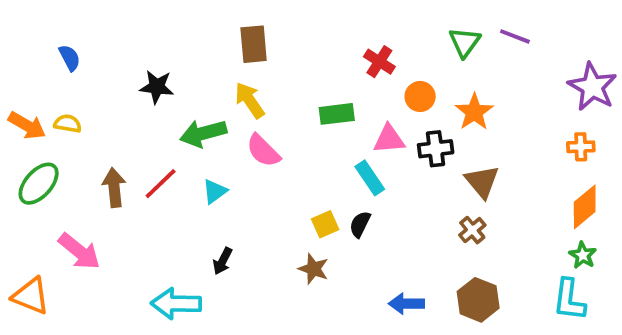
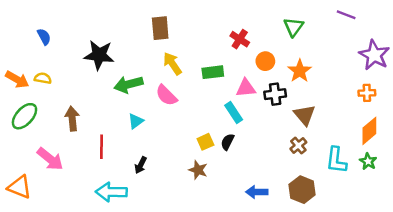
purple line: (515, 36) -> (346, 15), moved
black star: (157, 87) -> (99, 55), size x1.4
yellow arrow: (250, 100) -> (172, 64), moved
red line: (161, 184) -> (102, 147), moved, turned -45
cyan L-shape: (569, 300) -> (336, 160), moved

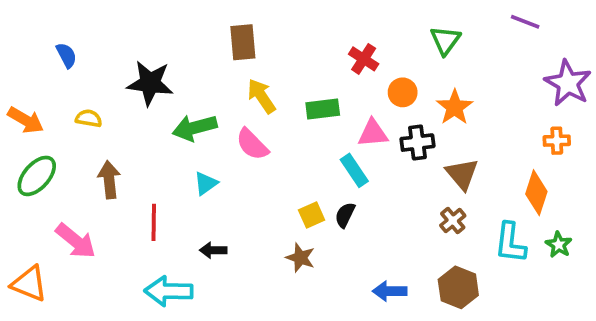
yellow semicircle: (43, 78) -> (89, 118), moved
orange diamond: (369, 131) -> (536, 193), moved, turned -32
black arrow: (141, 165) -> (213, 250), turned 63

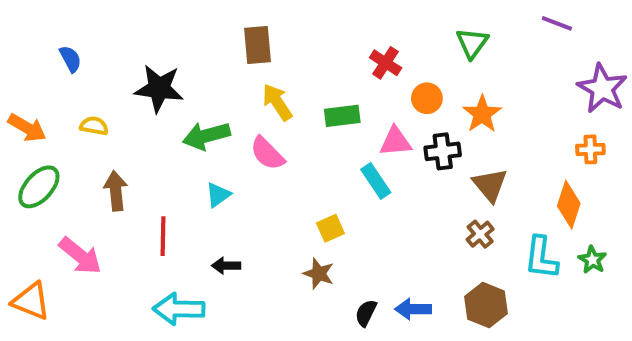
black semicircle: (345, 215) -> (366, 313), moved

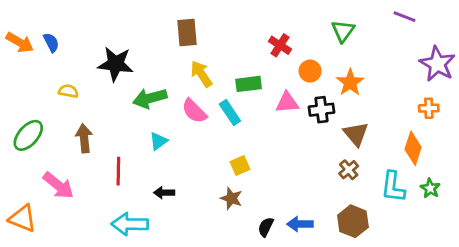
orange arrow: (27, 128) -> (20, 42), moved
cyan rectangle: (376, 181) -> (230, 113), moved

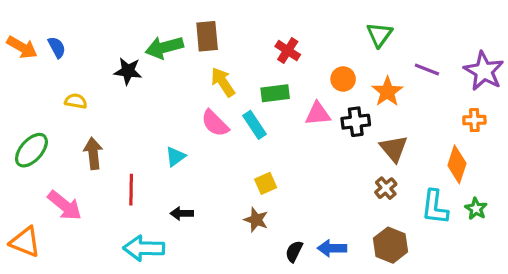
purple line: (404, 17) -> (427, 69), moved
red cross: (280, 45) -> (288, 51), moved
black star: (116, 64) -> (128, 71), size x0.7
green arrow: (150, 98) -> (164, 47), moved

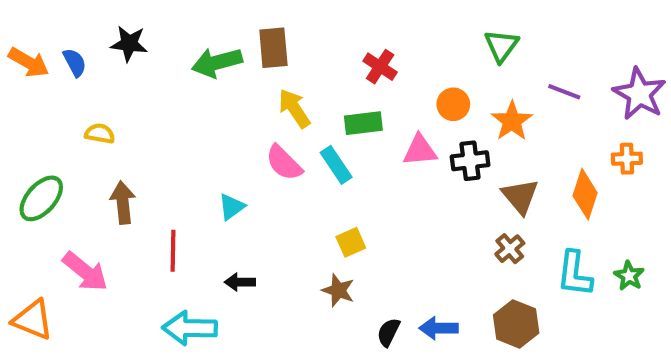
black star: (128, 71) -> (129, 44), moved
orange diamond: (457, 164) -> (585, 194), moved

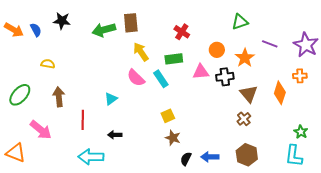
green triangle: (501, 46) -> (240, 22), turned 36
cyan L-shape: (575, 274) -> (294, 156), moved
brown star: (338, 290) -> (173, 138), moved

